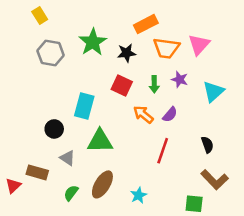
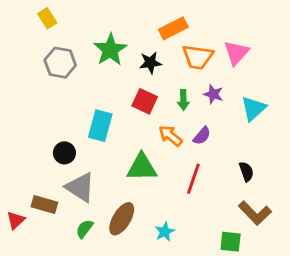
green triangle: (100, 141) -> (142, 167), moved
gray triangle: (67, 158) -> (80, 187), size x1.6

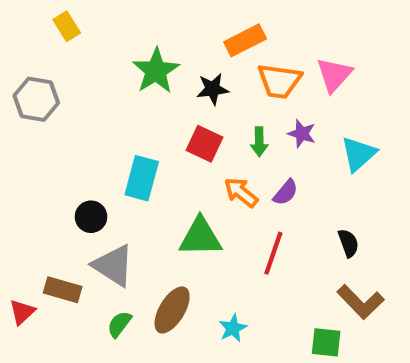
gray hexagon: (60, 63) -> (36, 99), moved

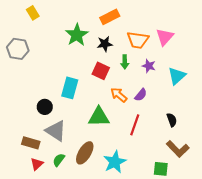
orange rectangle: (245, 40) -> (110, 17), moved
green arrow: (259, 142) -> (125, 62), moved
red triangle: (22, 312) -> (37, 164), moved
cyan star: (233, 328) -> (115, 162), size x1.6

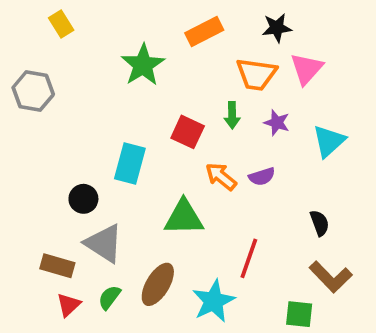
black star: (105, 44) -> (277, 28), moved
purple semicircle: (141, 95) -> (262, 177), turned 32
red line: (135, 125) -> (249, 258), moved

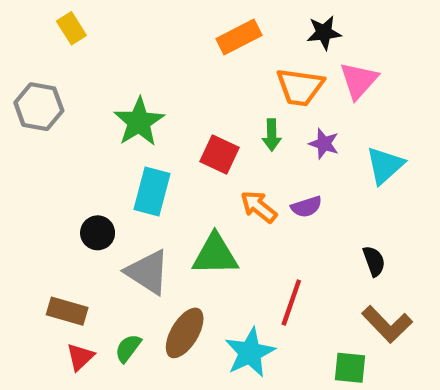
green star: (143, 65) -> (139, 122), moved
gray triangle: (104, 243) -> (148, 272), moved

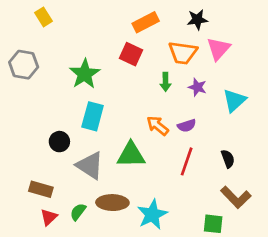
red square: (219, 155) -> (131, 54), moved
red line: (291, 302) -> (187, 161), moved
brown ellipse: (185, 333) -> (112, 203), turned 60

